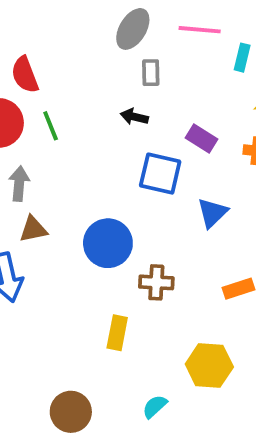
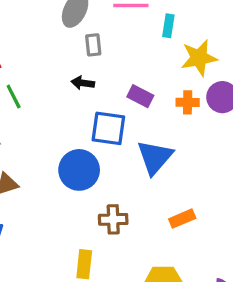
blue triangle: (212, 213) -> (155, 157), size x1.4
blue circle: (108, 243) -> (79, 170), moved

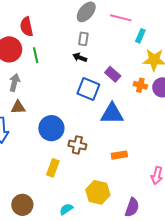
gray rectangle: (93, 45) -> (83, 39), moved
blue triangle: (155, 157) -> (112, 114), turned 35
blue circle: (79, 170) -> (51, 128), moved

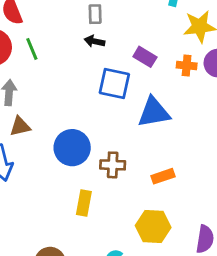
orange rectangle: (119, 155) -> (163, 176), moved

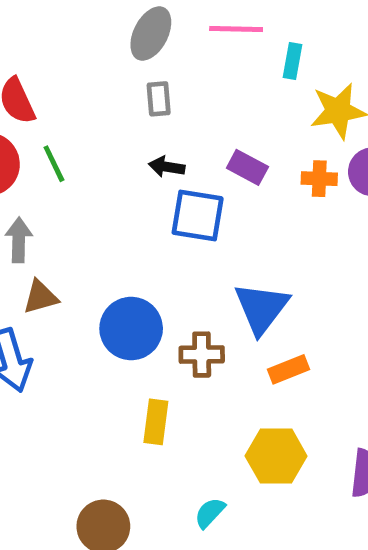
black arrow: (94, 41) -> (167, 167), moved
blue triangle: (154, 112) -> (261, 308), moved, turned -40

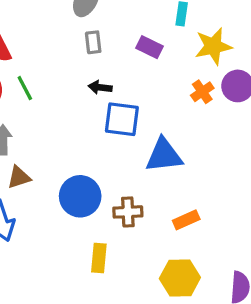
purple rectangle: (247, 167) -> (149, 47), moved
orange cross: (319, 179) -> (202, 92), turned -35
blue triangle: (261, 308) -> (164, 155), moved, turned 48

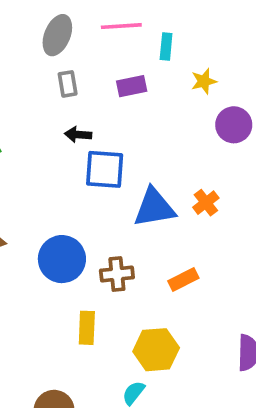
yellow star: (213, 46) -> (204, 81), size x0.6
purple rectangle: (149, 47) -> (132, 86), turned -35
orange cross: (202, 92) -> (206, 203), moved
yellow hexagon: (180, 278) -> (156, 350), moved

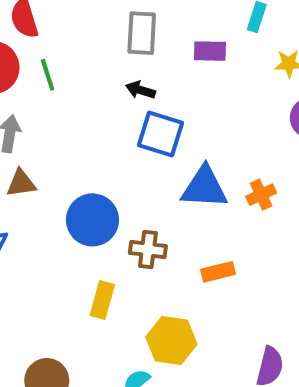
gray rectangle: (68, 84) -> (142, 33), size x1.5

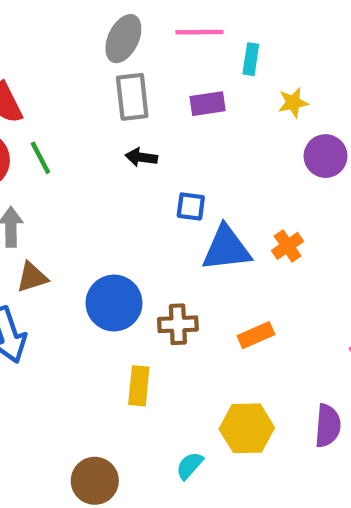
blue square: (160, 134) -> (191, 206), moved, size x0.6
yellow hexagon: (171, 341) -> (247, 428), moved

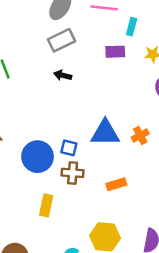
gray rectangle: (132, 97) -> (62, 40), turned 64
purple rectangle: (208, 104) -> (115, 52), moved
blue square: (191, 206) -> (69, 148), moved

